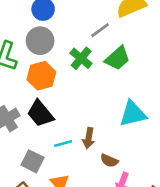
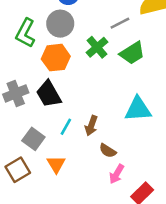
cyan line: (63, 144) -> (66, 127), turned -54

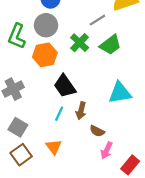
black trapezoid: (49, 94) -> (65, 86), moved
gray square: (33, 139) -> (18, 127), moved

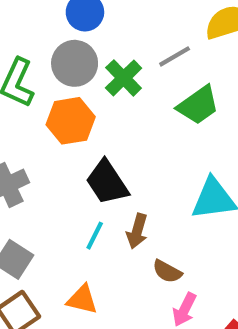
green cross: (80, 43) -> (124, 78), moved
orange triangle: (54, 147) -> (82, 299), turned -42

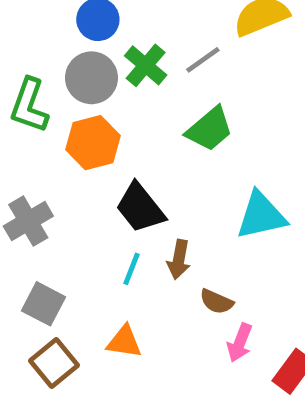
green cross: (124, 78) -> (146, 65), moved
green trapezoid: (198, 105) -> (210, 129), moved

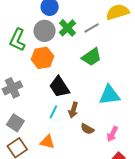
pink arrow: (240, 343) -> (112, 134), moved

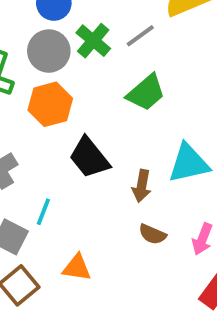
brown arrow: (73, 110) -> (142, 186), moved
cyan line: (53, 112) -> (43, 212), moved

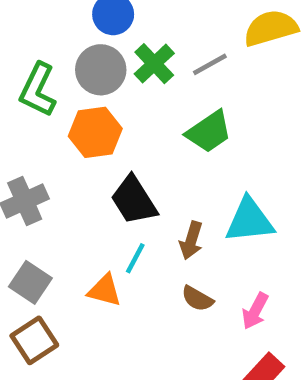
cyan line: (43, 212) -> (135, 258), moved
orange triangle: (77, 268) -> (105, 290), moved

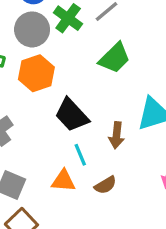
cyan line: (135, 258) -> (80, 155), turned -40
brown semicircle: (197, 299) -> (105, 185), moved, turned -50

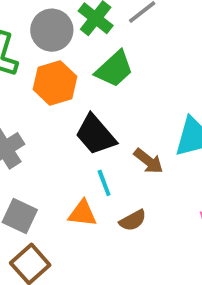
green trapezoid: (115, 58) -> (114, 69), moved
brown arrow: (117, 135) -> (148, 161), turned -60

